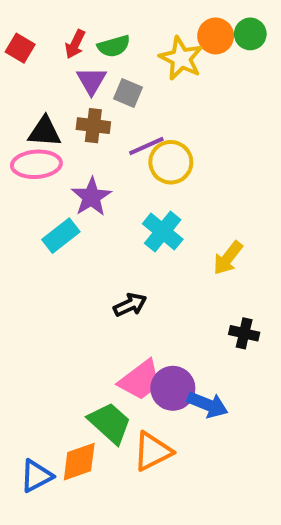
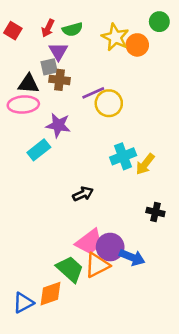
orange circle: (216, 36) -> (137, 45), moved
gray square: (128, 93) -> (49, 67), moved, turned -36
purple star: (91, 197) -> (58, 125), turned -30
cyan cross: (163, 231) -> (123, 156), moved, turned 30
orange triangle: (152, 451) -> (97, 265), moved

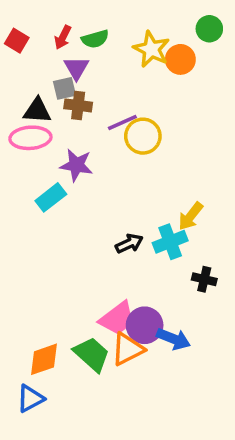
cyan cross: (123, 156) -> (170, 242), moved
black arrow: (83, 194) -> (129, 243), moved
orange diamond: (50, 294) -> (44, 359), moved

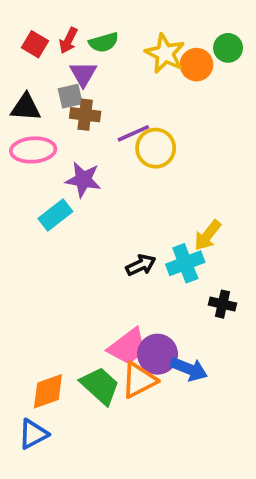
green circle: (209, 29) -> (228, 48), moved
red square: (17, 41) -> (35, 44), moved
black triangle: (37, 111) -> (26, 107), moved

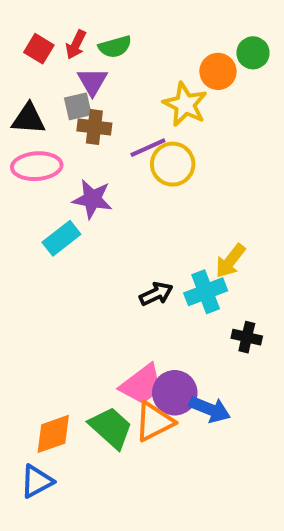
yellow star: (165, 53) -> (185, 104), moved

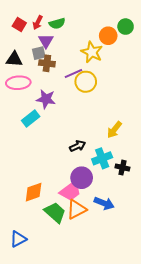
cyan cross: (206, 292) -> (102, 158), moved
purple circle: (175, 393) -> (82, 178), moved
orange diamond: (53, 434) -> (34, 192), moved

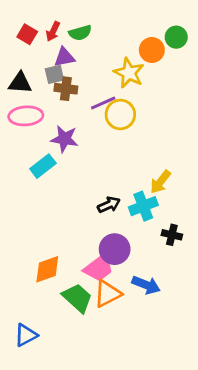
purple triangle: (46, 41) -> (64, 57), turned 49
cyan cross: (102, 158) -> (143, 206), moved

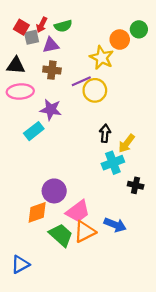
gray square: (54, 74) -> (32, 37), moved
black arrow: (109, 205) -> (105, 133), moved, turned -60
purple circle: (115, 249) -> (54, 191), moved

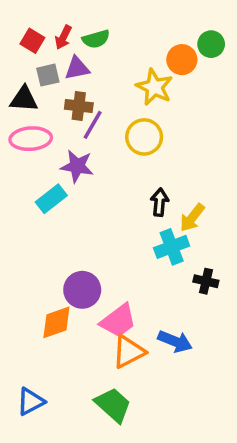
gray square: (32, 37) -> (48, 75), moved
purple line: (81, 81) -> (93, 125), moved, turned -36
green trapezoid: (61, 235) -> (113, 405), moved

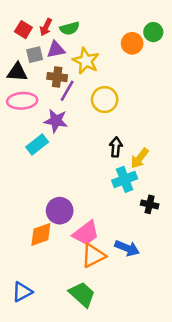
yellow star: (154, 87) -> (86, 61), moved

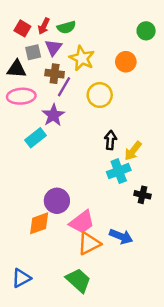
orange circle: (132, 43) -> (126, 62), moved
purple triangle: (56, 50) -> (53, 47), turned -42
purple star: (56, 121) -> (53, 115), turned 30

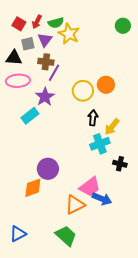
yellow star: (82, 58) -> (69, 34), moved
orange circle: (126, 62) -> (106, 85), moved
yellow circle: (100, 95) -> (83, 91), moved
pink trapezoid: (82, 222) -> (90, 187), moved

